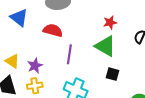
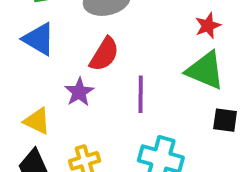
red semicircle: (53, 30) -> (104, 54), turned 114
purple star: (35, 66) -> (79, 92), moved

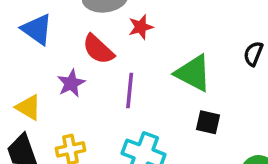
red star: (208, 26) -> (141, 27), moved
red semicircle: (104, 54) -> (98, 49), turned 96

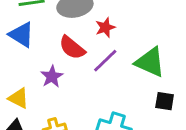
purple line: (130, 91) -> (105, 61), moved, turned 44

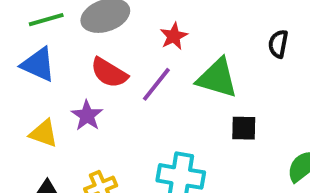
red star: (105, 27) -> (174, 36), moved
yellow triangle: (19, 98) -> (44, 133), moved

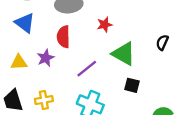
red semicircle: (109, 73) -> (63, 37), turned 45
purple line: (156, 84) -> (87, 69), moved
yellow triangle: (44, 133) -> (19, 62), turned -36

